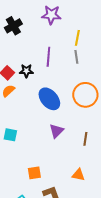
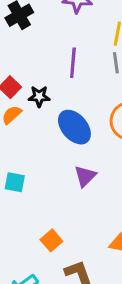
black star: (26, 71) -> (39, 96), moved
orange square: (34, 173) -> (51, 240), turned -32

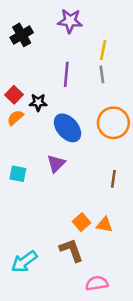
purple triangle: (85, 176) -> (56, 164), moved
orange square: (51, 240) -> (82, 222), moved

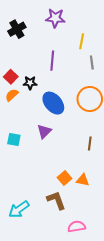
gray line: (102, 74) -> (92, 63), moved

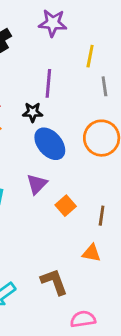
black star: (30, 83) -> (33, 112), moved
brown line: (90, 144) -> (102, 216), moved
orange square: (64, 178) -> (66, 206), moved

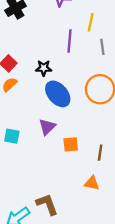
purple line: (48, 83) -> (69, 41), moved
orange square: (66, 206) -> (71, 144), turned 35
brown L-shape: (54, 282) -> (47, 204), moved

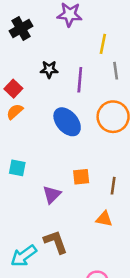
purple line: (69, 41) -> (80, 80), moved
black star: (44, 68) -> (49, 69), moved
purple triangle: (47, 127) -> (52, 195), moved

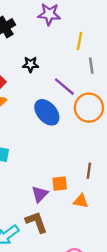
purple line: (80, 80) -> (64, 87), moved, turned -55
orange square: (81, 177) -> (60, 184), moved
purple triangle: (52, 195) -> (40, 194), moved

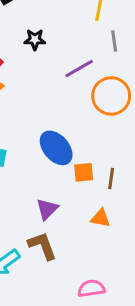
purple line: (64, 87) -> (79, 68), turned -70
blue ellipse: (47, 112) -> (56, 148), moved
orange square: (60, 184) -> (84, 172), moved

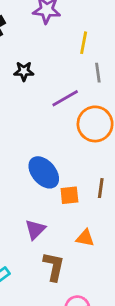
brown line: (111, 178) -> (101, 188), moved
brown L-shape: (42, 246) -> (54, 266), moved, turned 32

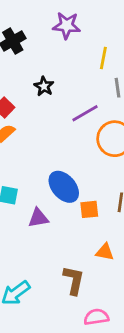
black star: (24, 71) -> (44, 86), turned 30
purple triangle: (35, 229) -> (38, 218), moved, turned 35

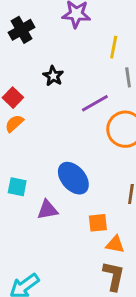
orange square: (89, 209) -> (98, 223), moved
brown L-shape: (74, 280) -> (114, 276), moved

